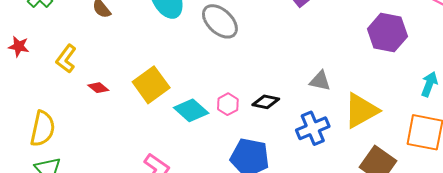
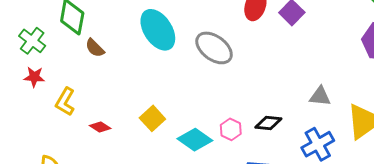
red star: (19, 46) -> (34, 77), moved
yellow square: (151, 85) -> (152, 118), size x0.7

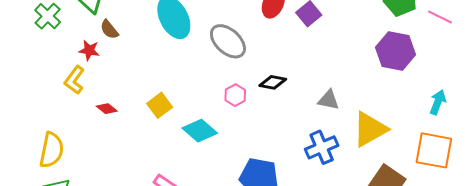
red star: (34, 77) -> (89, 50), moved
black diamond: (268, 123) -> (273, 82), moved
pink hexagon: (231, 129) -> (235, 95), moved

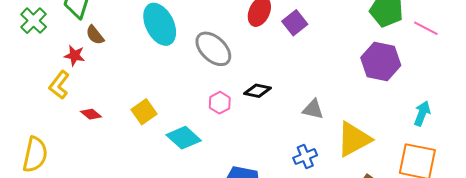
blue cross: (322, 147) -> (305, 157), size x0.7

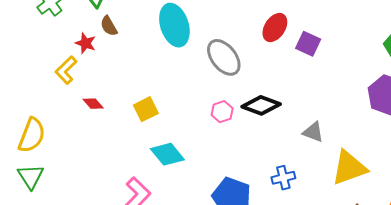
purple square: (295, 23) -> (308, 44), turned -35
black diamond: (257, 91) -> (261, 105), size x1.4
cyan diamond: (184, 138) -> (167, 154), moved
blue cross: (305, 157) -> (283, 178), moved

